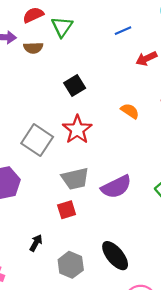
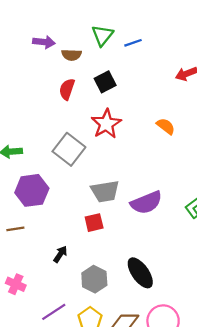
red semicircle: (33, 15) -> (67, 89), moved, turned -50
blue line: (123, 31) -> (133, 43), moved
black square: (75, 86) -> (105, 82), moved
red star: (77, 129) -> (106, 124), moved

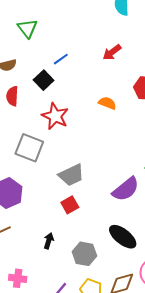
green triangle: (102, 35) -> (27, 28), moved
blue line: (133, 43) -> (61, 59), moved
purple semicircle: (146, 203) -> (126, 189), moved

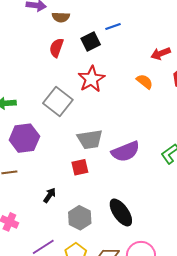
red arrow: (112, 52) -> (161, 54), moved
purple semicircle: (126, 189) -> (126, 152), moved

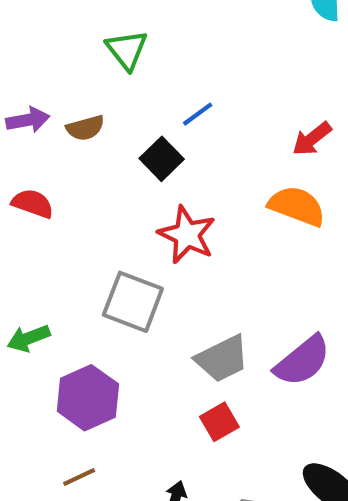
red semicircle: (56, 48) -> (33, 203), moved, turned 108
orange semicircle: (145, 82) -> (297, 206), size x1.5

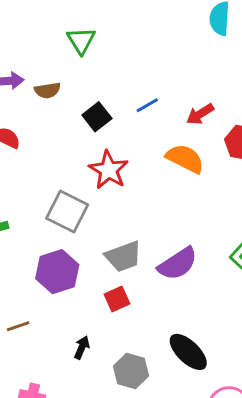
blue line: (198, 114) -> (147, 105), moved
purple hexagon: (88, 398) -> (57, 272), moved

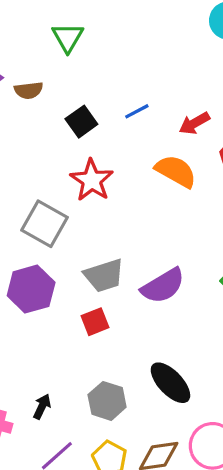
black arrow: (82, 348) -> (42, 407), moved

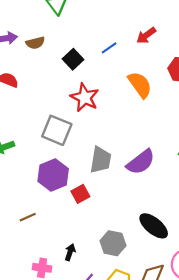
red arrow: (194, 123) -> (146, 35), moved
orange semicircle: (176, 171) -> (140, 85), turned 32
gray trapezoid: (104, 275) -> (101, 160), turned -56
red square: (95, 322) -> (80, 194), moved

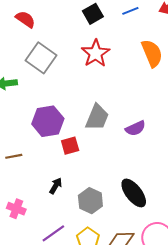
gray square: (57, 130) -> (41, 58), moved
purple semicircle: (141, 162) -> (135, 128), size x0.7
black arrow: (70, 252) -> (56, 186), moved

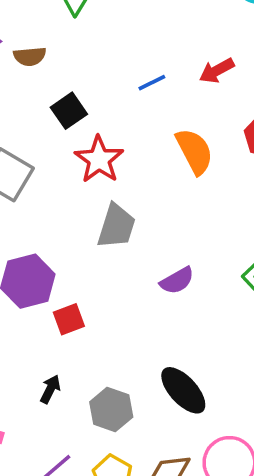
black square: (93, 14) -> (69, 111), moved
gray trapezoid: (97, 117) -> (116, 226), moved

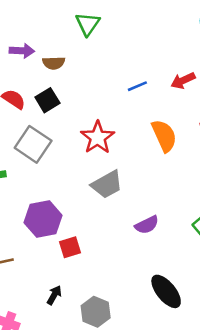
black square: (69, 111) -> (47, 100), moved
gray trapezoid: (116, 226) -> (107, 185), turned 40
black ellipse: (183, 390) -> (166, 291), moved

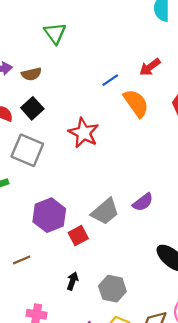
orange semicircle: (164, 136) -> (136, 103), moved
gray trapezoid: (107, 185) -> (105, 212), moved

